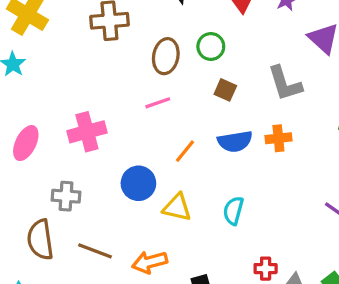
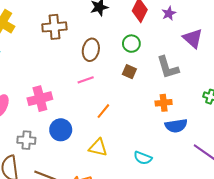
green circle: (211, 46) -> (131, 44), moved
blue semicircle: (235, 141) -> (176, 126), moved
blue circle: (138, 183) -> (61, 130), moved
cyan semicircle: (233, 211) -> (143, 158), moved, turned -84

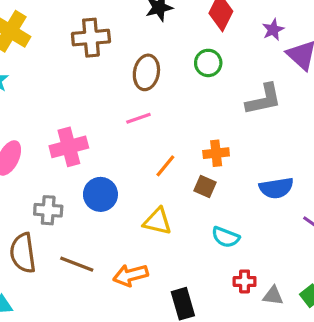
purple star: (169, 13) -> (273, 30), moved
gray L-shape: (168, 67) -> (264, 99), turned -85
brown square: (129, 72) -> (205, 186), moved
orange cross: (164, 103) -> (216, 153), moved

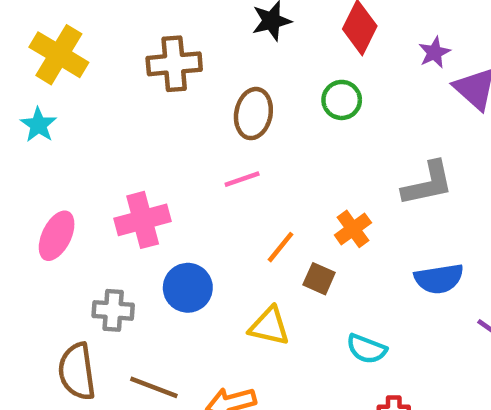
gray L-shape: (264, 99) -> (428, 184), moved
orange cross: (216, 153) -> (353, 229), turned -30
brown square: (205, 186) -> (319, 279), moved

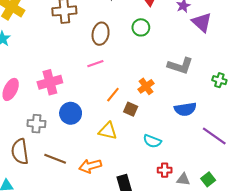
gray L-shape: (428, 184) -> (180, 66), turned 30

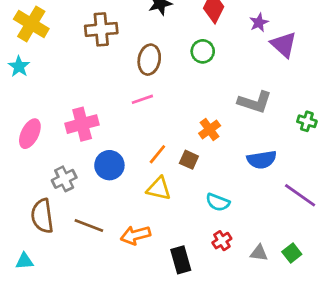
orange line: (113, 95) -> (157, 154), moved
gray cross: (36, 124) -> (64, 179), turned -30
red cross: (165, 170) -> (222, 241), moved, turned -32

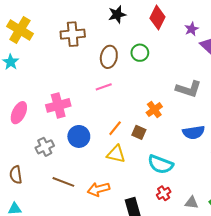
green circle: (203, 51) -> (140, 53), moved
cyan semicircle: (218, 202) -> (161, 164), size x1.4
brown semicircle: (42, 216) -> (16, 175), moved, size x0.7

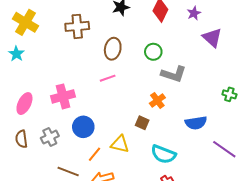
purple star: (192, 29) -> (194, 13), moved
green circle: (140, 53) -> (153, 52), moved
gray L-shape: (188, 89) -> (174, 74), moved
orange line: (115, 128) -> (94, 154), moved
brown semicircle: (16, 175) -> (21, 139), moved

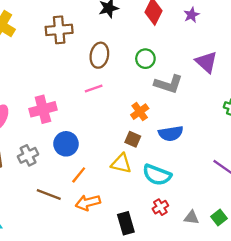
purple triangle: (212, 38) -> (206, 62), moved
orange cross: (157, 100) -> (140, 112), moved
blue semicircle: (196, 123) -> (171, 133), moved
yellow triangle: (120, 144) -> (121, 163), moved

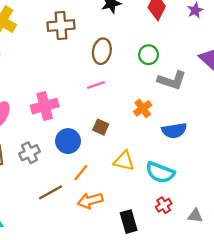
brown square: (133, 139) -> (101, 127), moved
brown line: (49, 194) -> (50, 192), turned -50

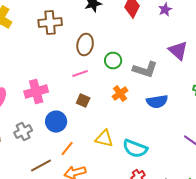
green circle: (149, 55) -> (113, 61), moved
brown square: (101, 127) -> (83, 101), moved
blue semicircle: (174, 131) -> (157, 102), moved

